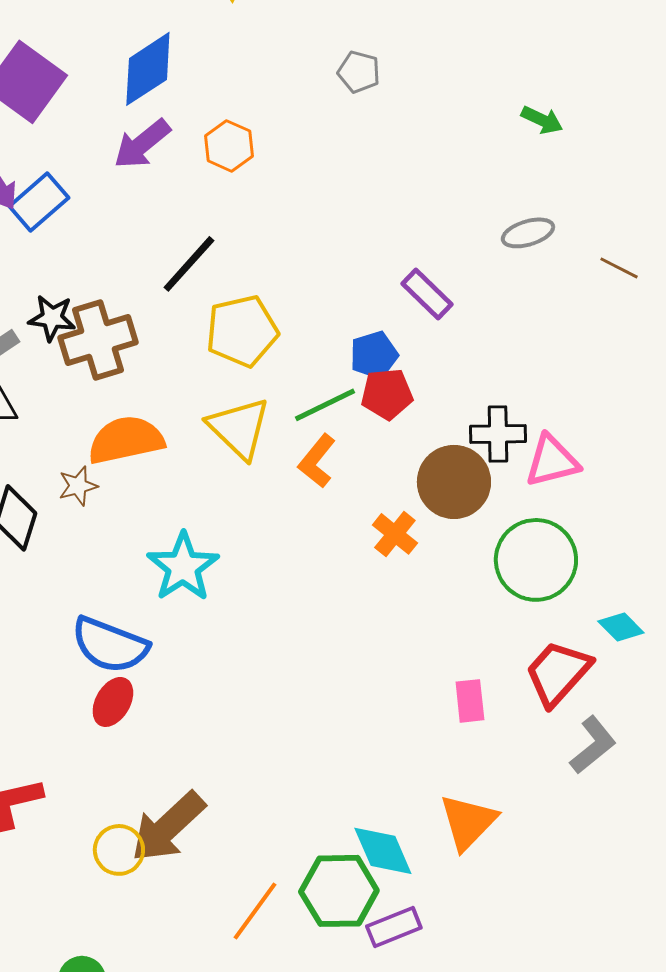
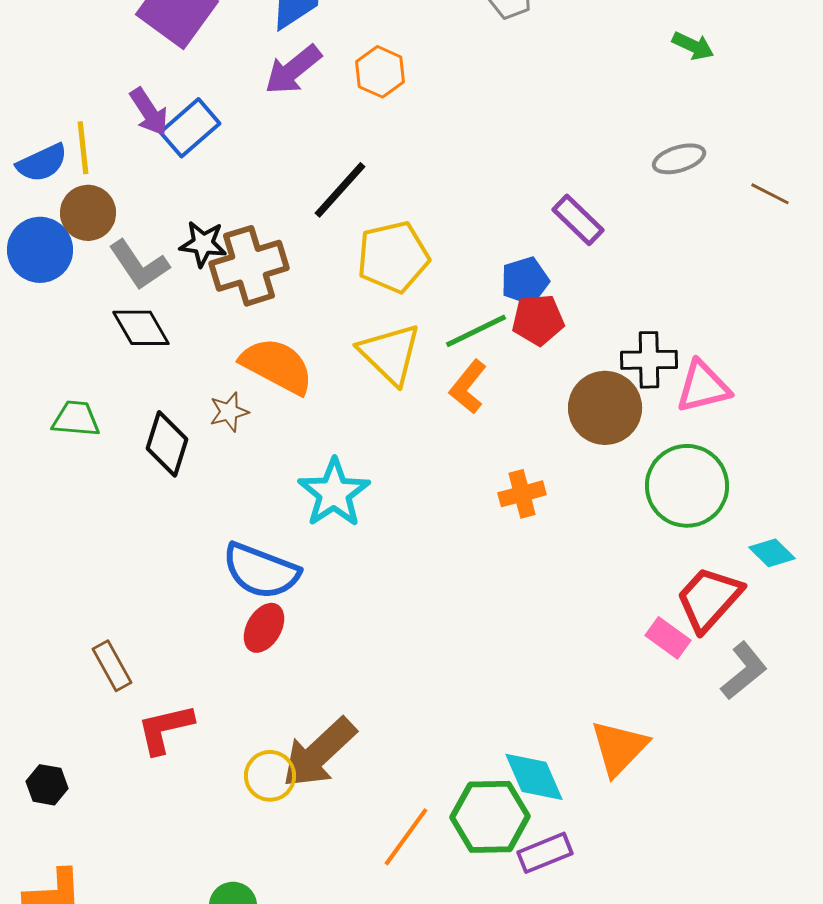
orange semicircle: (126, 440) -> (277, 366), turned 40
orange cross: (395, 534) -> (522, 494), moved, turned 36
pink rectangle: (470, 701) -> (668, 638), moved, turned -48

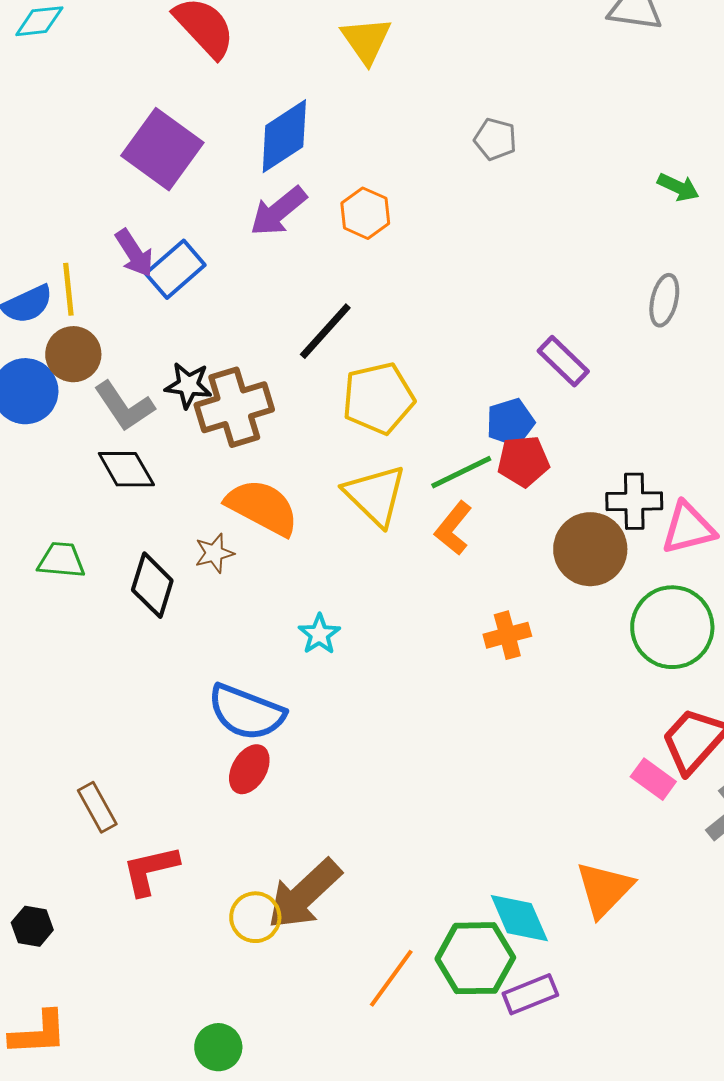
gray ellipse: (679, 159) -> (664, 300), turned -60
cyan star: (334, 493) -> (319, 634), size x0.6

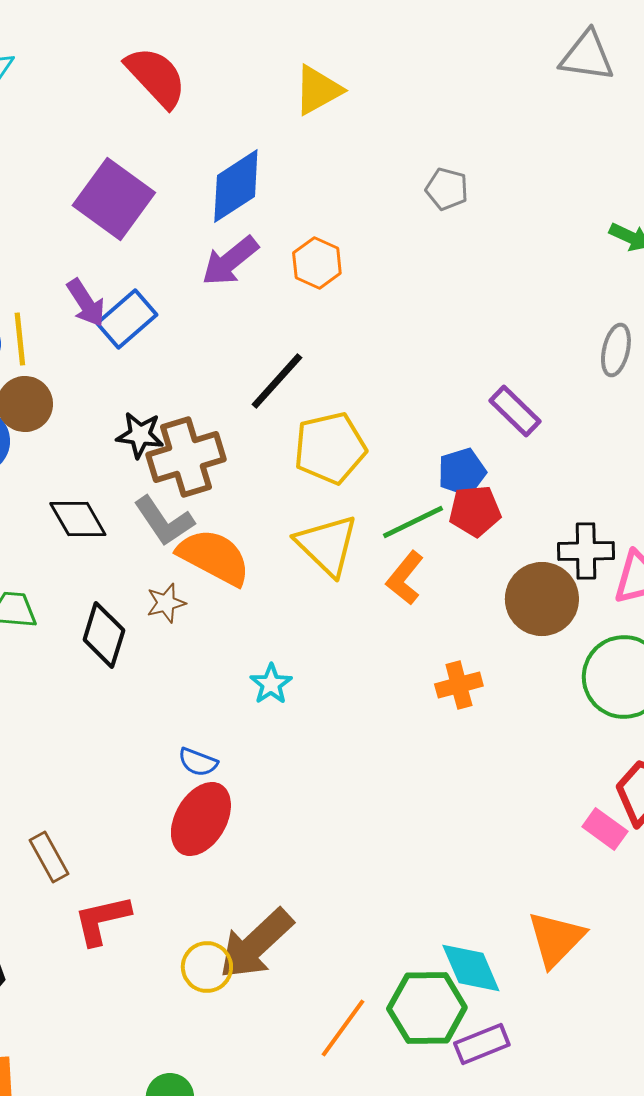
yellow triangle: (366, 40) -> (318, 90), turned 36
gray L-shape: (124, 406) -> (164, 521), moved
blue semicircle: (246, 712) -> (198, 762), size x0.5
red ellipse: (249, 769) -> (201, 819), size x1.5

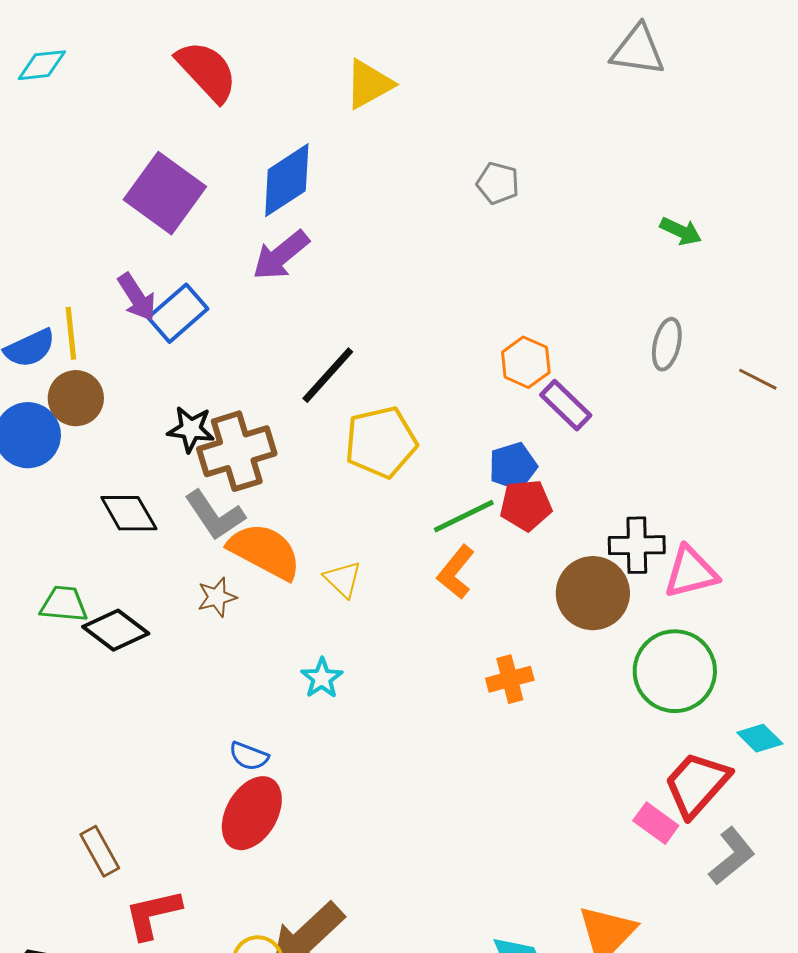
orange hexagon: (317, 263) -> (526, 362), moved
yellow triangle: (327, 545) -> (343, 579), moved, size x0.6
black diamond: (104, 635) -> (116, 630), moved, turned -70

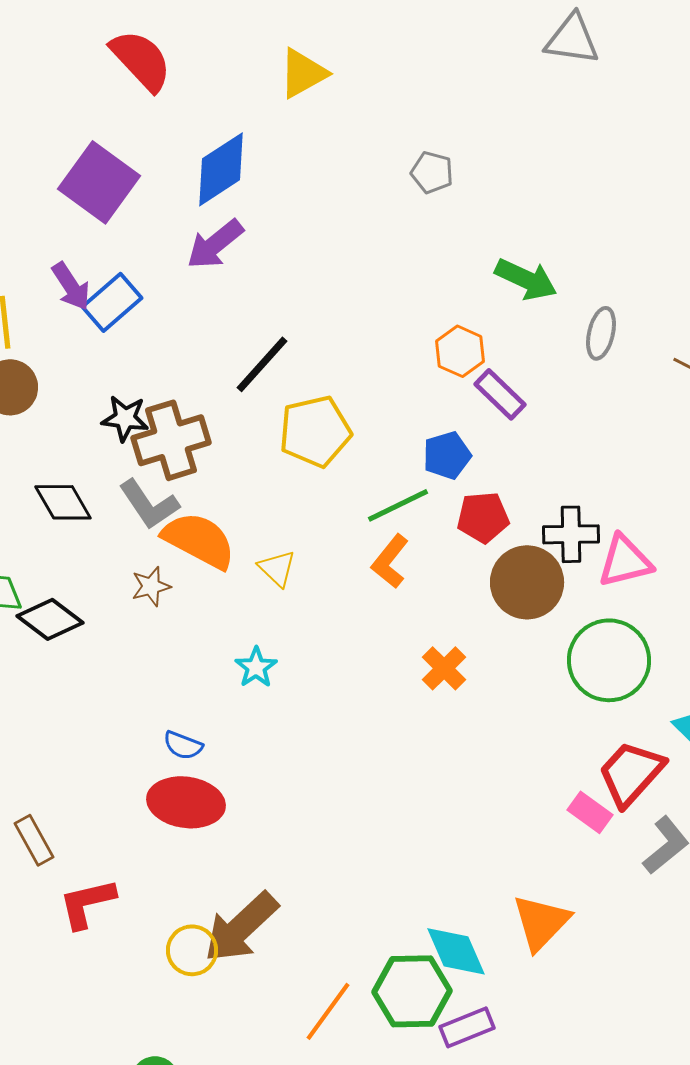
green arrow: (681, 231) -> (526, 279), moved, size x1.5
red pentagon: (526, 505) -> (483, 517), moved
orange cross: (510, 679) -> (444, 668), turned -30
red ellipse: (252, 813) -> (186, 802), turned 68

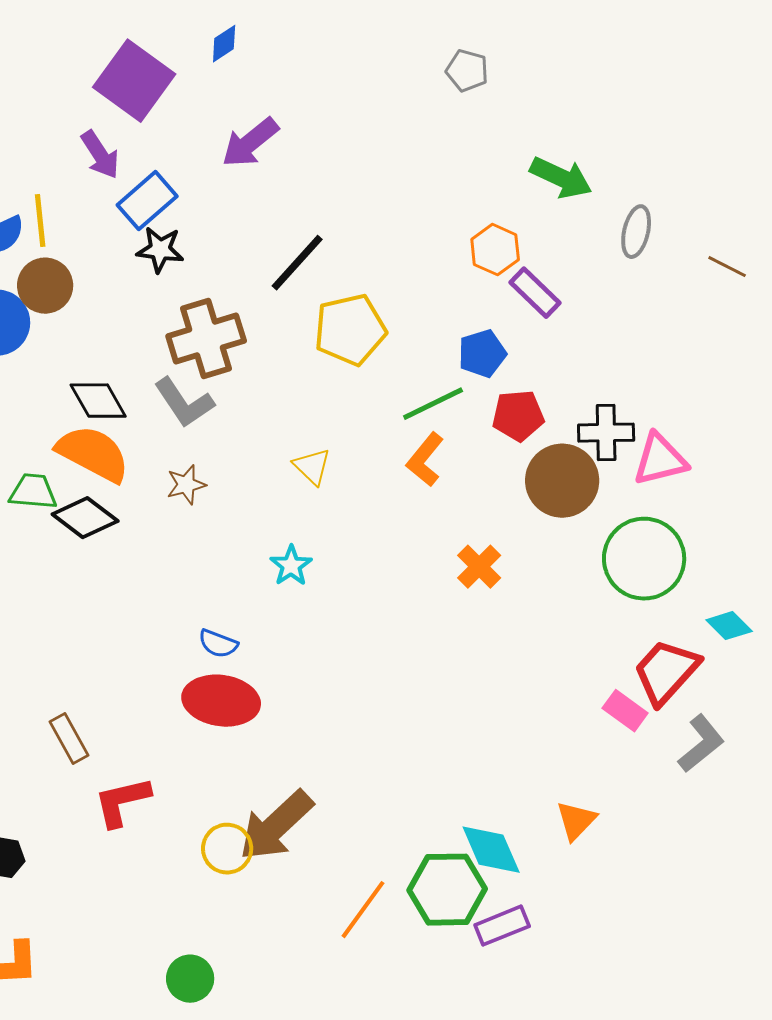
blue diamond: (221, 169) -> (224, 44), moved, size x0.5
purple arrow: (71, 286) -> (100, 155), moved
black star: (125, 418) -> (160, 250), moved
orange semicircle: (199, 540) -> (93, 454), moved
orange triangle: (541, 922) -> (576, 821), size x0.7

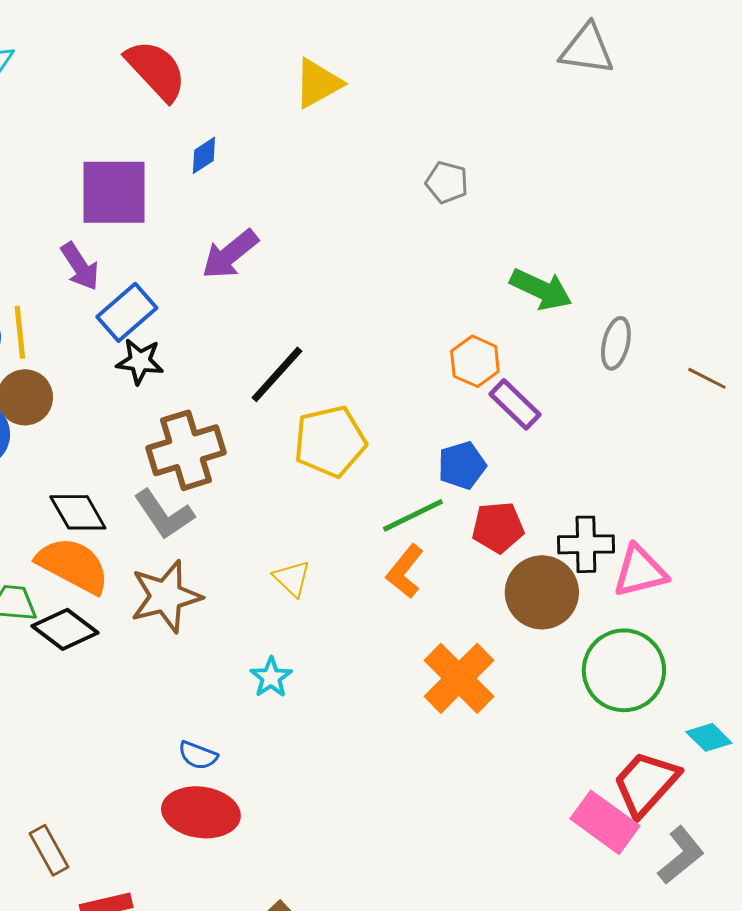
purple square: (134, 81) -> (114, 192), turned -36
brown star: (186, 485) -> (166, 596), size x1.8
orange cross: (479, 567) -> (459, 678), size x1.6
pink rectangle: (625, 711) -> (605, 822), size x1.5

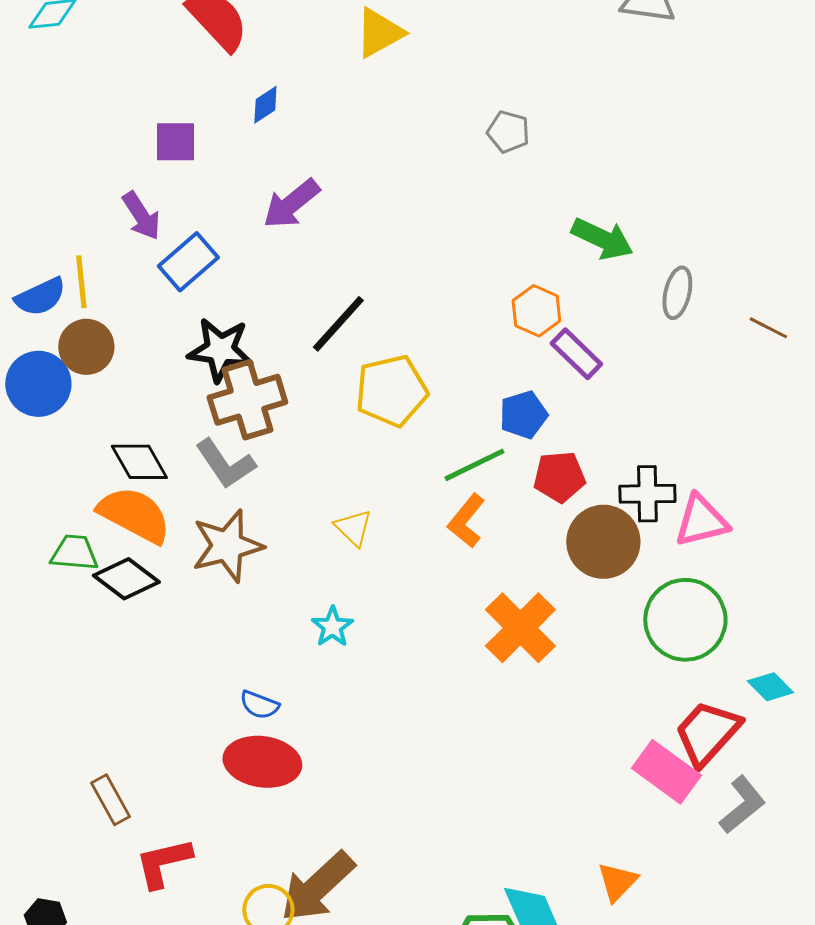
purple square: (114, 192) -> (175, 142), size x0.6
black star: (140, 361) -> (220, 350), moved, size x1.4

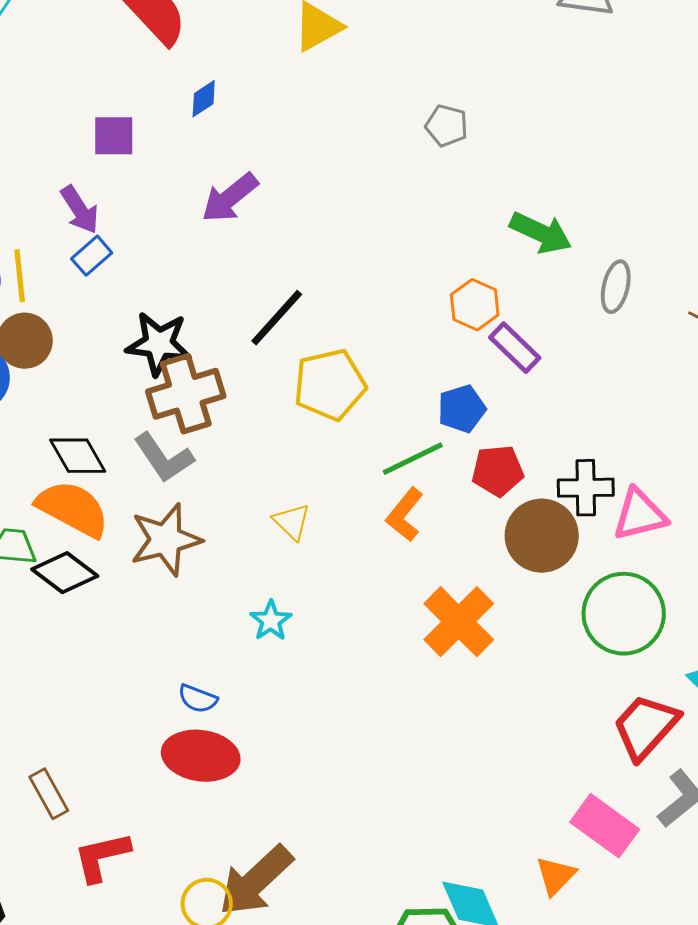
blue rectangle: (188, 262) -> (92, 256), moved, size x0.7
pink rectangle: (666, 772) -> (605, 826), moved

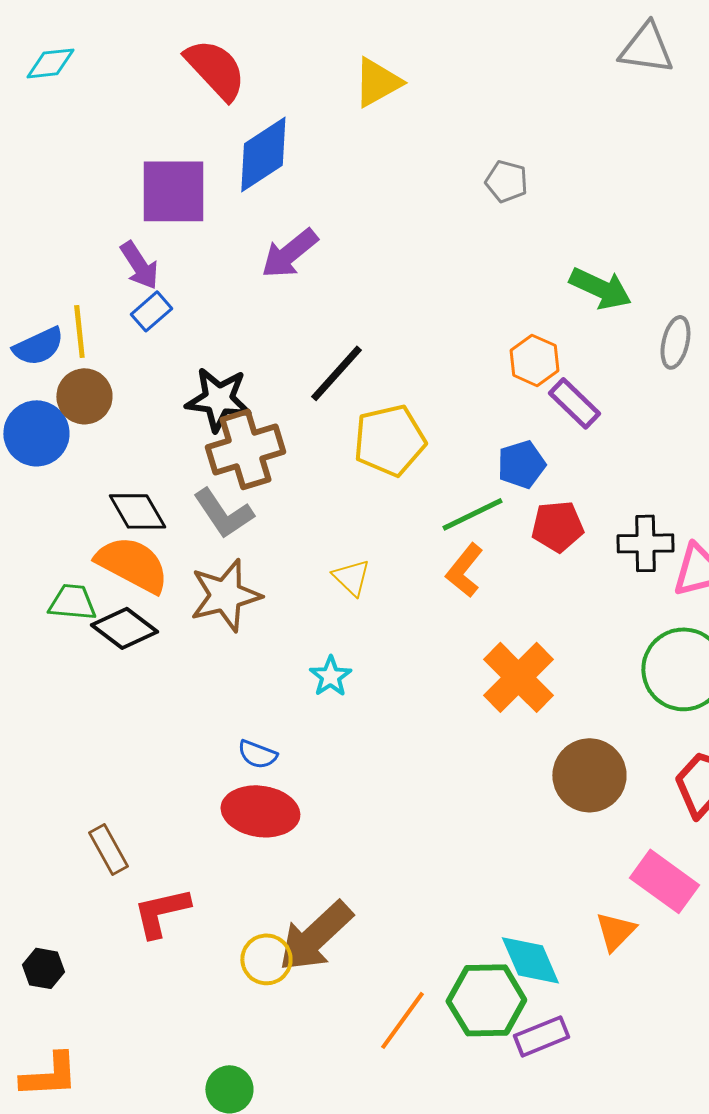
blue diamond: (204, 99) -> (263, 154), size x2.0
purple square: (114, 136) -> (173, 191), size x1.6
brown circle: (542, 536) -> (589, 775), moved

